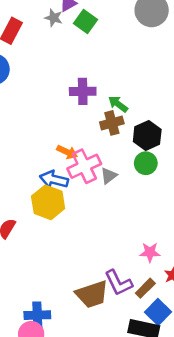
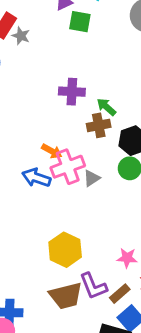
gray star: (54, 18) -> (21, 36), moved
green square: (86, 21) -> (80, 22), turned -30
yellow hexagon: (48, 202) -> (65, 250), moved

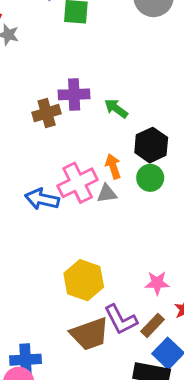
brown cross: (99, 125) -> (47, 113), moved
orange arrow: (52, 151) -> (113, 166), moved, turned -132
gray triangle: (92, 178) -> (107, 194), turned 30

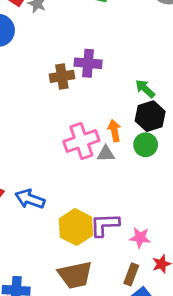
green arrow: (116, 108) -> (145, 89), moved
blue arrow: (42, 199) -> (30, 199), moved
purple L-shape: (121, 320) -> (105, 225), moved, turned 108
brown rectangle: (152, 325) -> (131, 274), turned -30

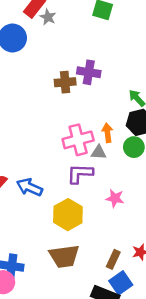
purple L-shape: (105, 225) -> (80, 174), moved
pink star: (140, 238) -> (115, 198), moved

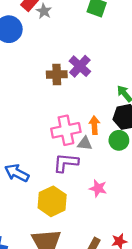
purple cross: (89, 72) -> (80, 66), turned 30

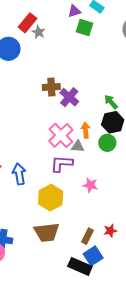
purple cross: (80, 66) -> (69, 97), moved
pink cross: (66, 130) -> (61, 135), turned -30
blue arrow: (17, 173) -> (19, 174), turned 55

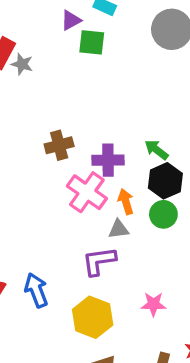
purple cross: (69, 97) -> (108, 160), moved, turned -30
pink cross: (61, 135) -> (87, 192), moved
pink star: (90, 185) -> (153, 304), moved

